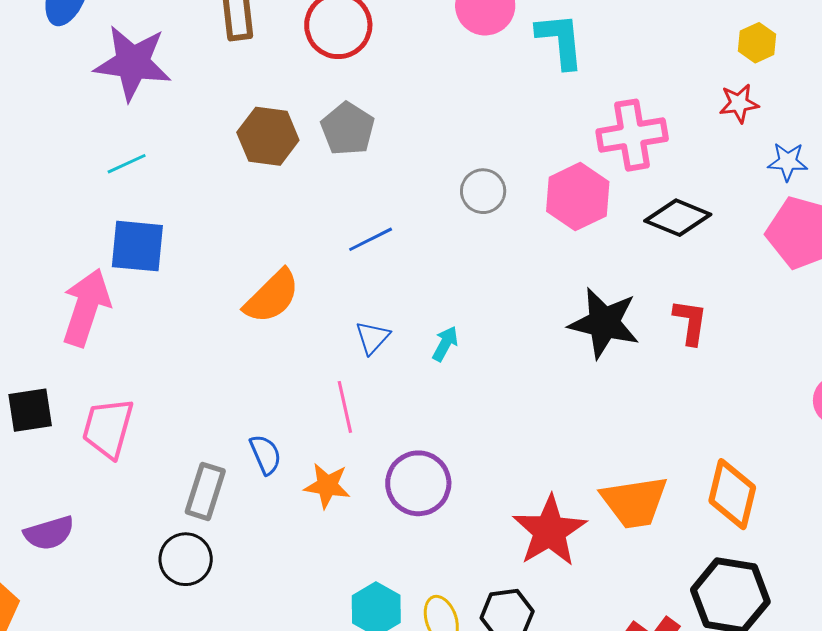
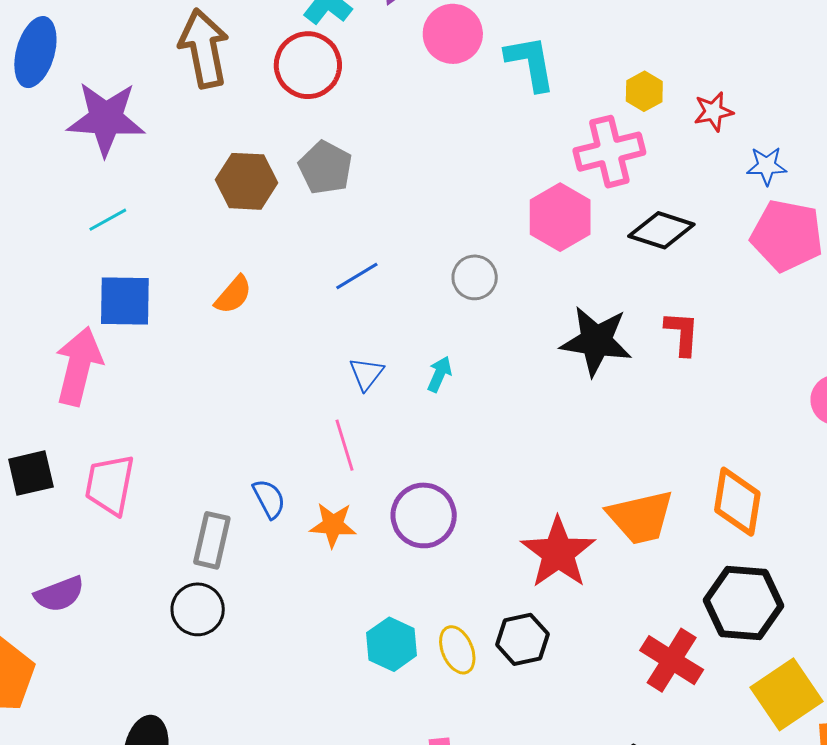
yellow hexagon: (757, 43) -> (644, 91), moved
gray circle: (483, 191) -> (475, 277), moved
orange semicircle: (272, 296) -> (233, 295), moved, size x0.7

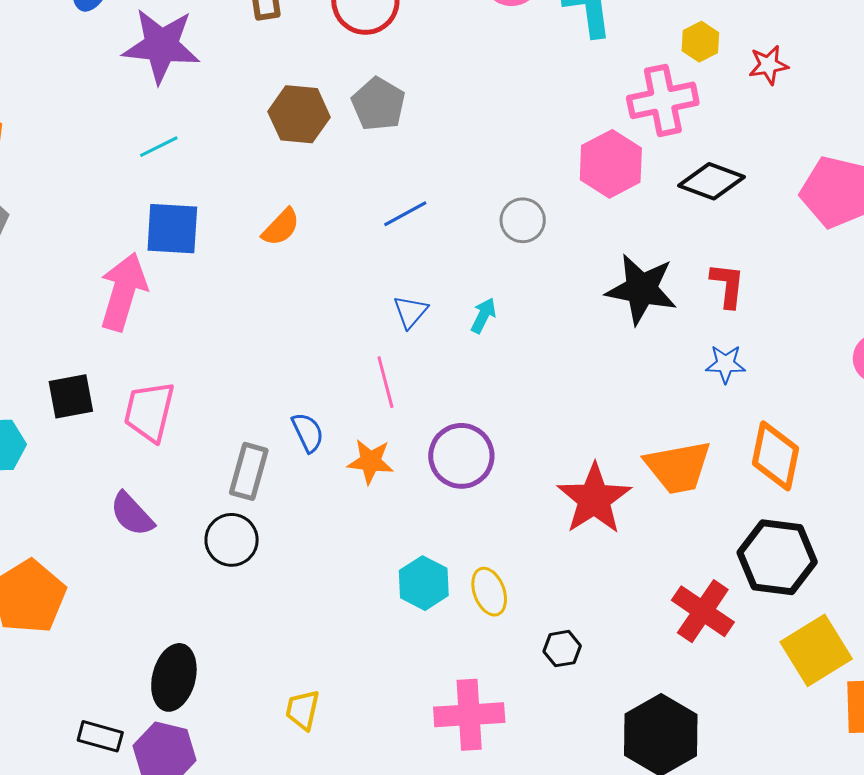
blue star: (767, 166) -> (726, 364), moved
purple semicircle: (59, 594) -> (132, 514), moved, turned 66
black hexagon: (522, 639) -> (562, 649), moved, size x0.7

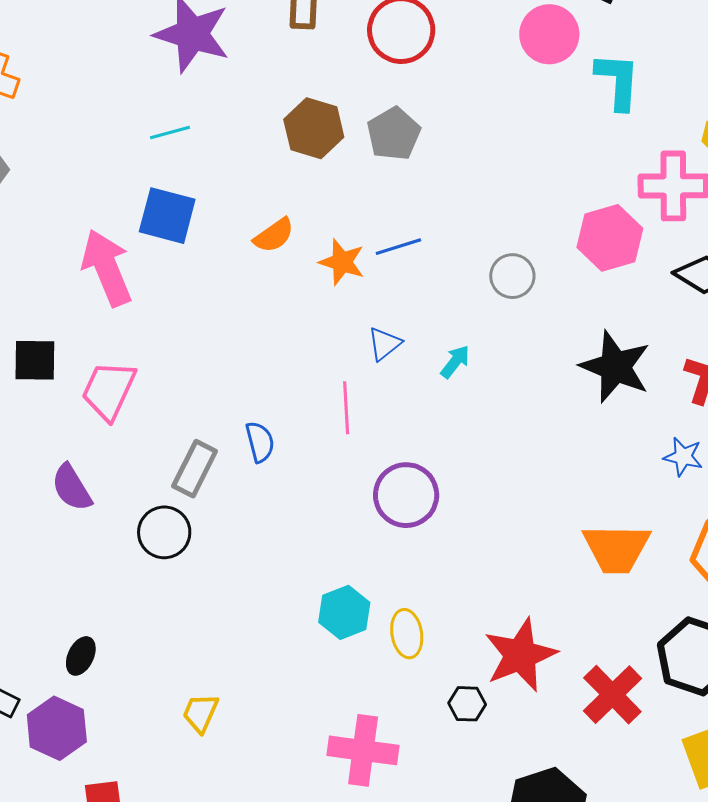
pink arrow: (123, 292) -> (107, 268), turned -50
orange star: (370, 461) -> (342, 262), moved
red star: (594, 499) -> (520, 655), moved
black ellipse: (174, 677) -> (81, 656), size x0.6

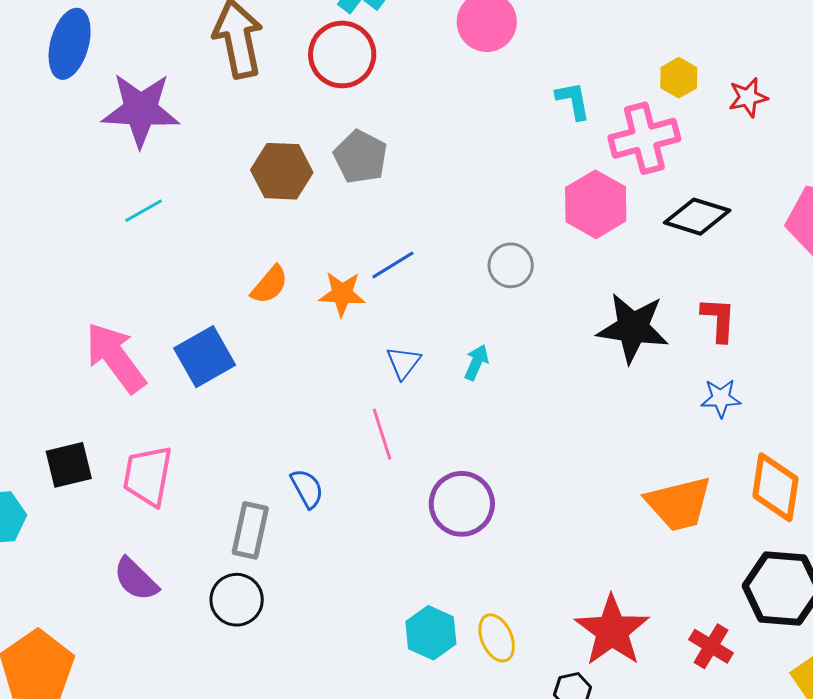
cyan L-shape: (618, 81) -> (573, 101), moved, size x0.7
blue square: (167, 216) -> (205, 357), moved, turned -30
red cross: (612, 695) -> (711, 646), size x0.7

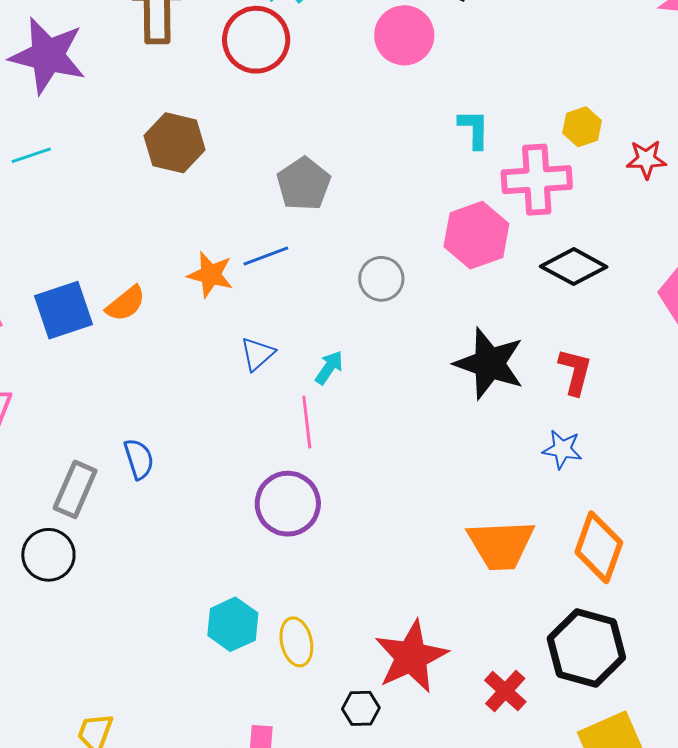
gray pentagon: (360, 157) -> (304, 184), moved
orange semicircle: (270, 285) -> (126, 304), moved
pink line: (382, 434) -> (307, 422), moved

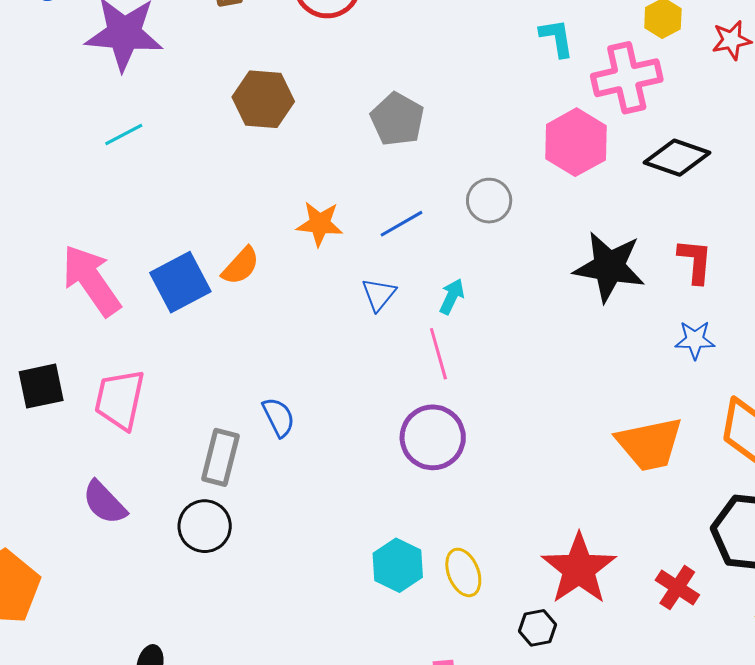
blue line: (266, 256) -> (401, 224), moved

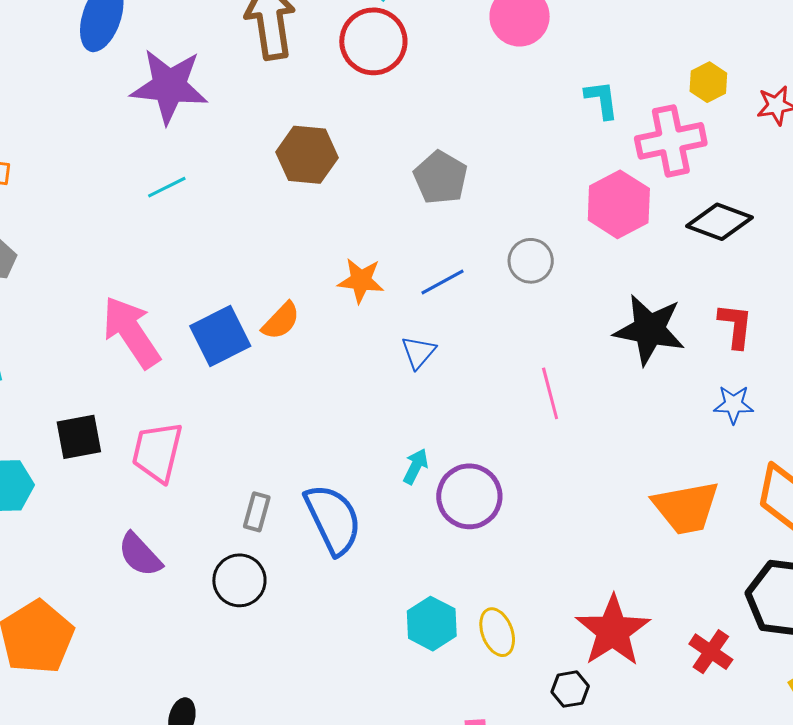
cyan arrow: (452, 296) -> (416, 466), moved
pink line: (438, 354) -> (550, 393), moved
blue semicircle: (279, 417) -> (333, 519), moved, size x1.8
gray rectangle: (220, 457) -> (257, 512), size x0.7

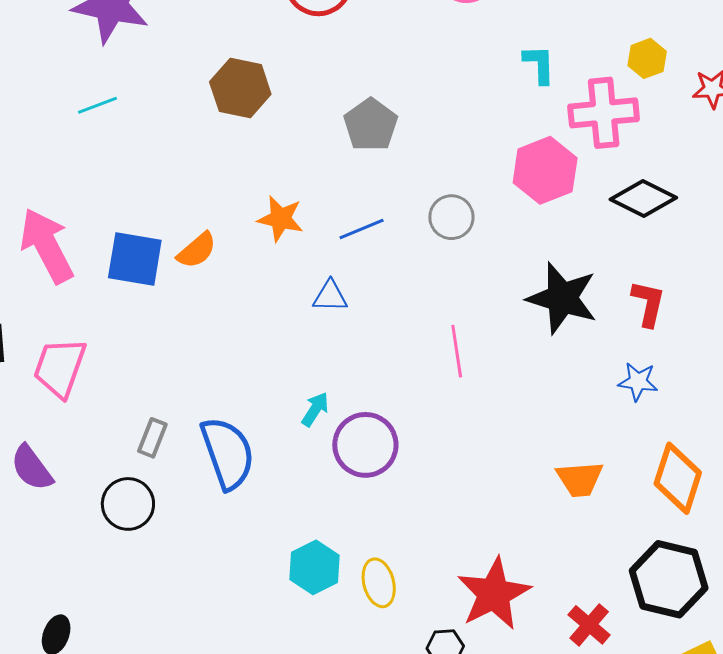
blue square: (220, 336) -> (135, 259), turned 30
blue triangle: (418, 352) -> (330, 296), turned 45
orange trapezoid: (686, 508) -> (580, 479), size x0.7

